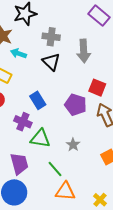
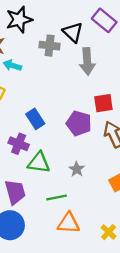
black triangle: (51, 62) -> (73, 32), moved
red square: (97, 88) -> (103, 103), turned -30
green line: (55, 169) -> (56, 198), turned -60

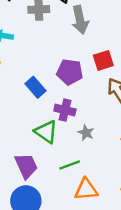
purple pentagon: (79, 123) -> (70, 72), moved
purple cross: (19, 144) -> (65, 110), moved
green triangle: (39, 163) -> (46, 132), turned 35

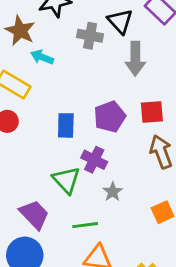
purple pentagon: (70, 72) -> (110, 117), turned 30
blue rectangle: (35, 87) -> (66, 125), turned 30
purple trapezoid: (26, 166) -> (34, 214), turned -32

